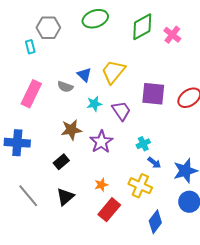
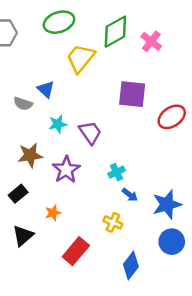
yellow trapezoid: (113, 72) -> (81, 58), moved
purple square: (153, 94) -> (132, 94), moved
orange star: (101, 185) -> (53, 213), moved
yellow cross: (140, 186) -> (113, 222), size x0.7

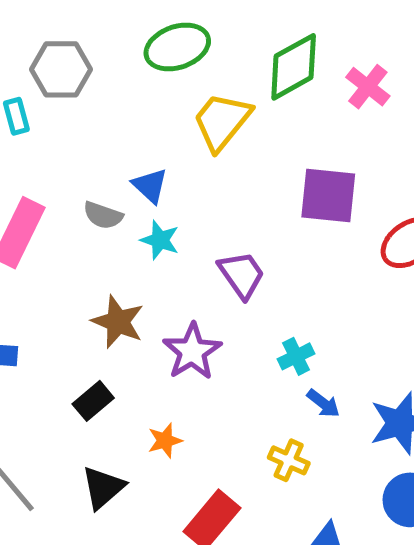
cyan star: (58, 124) -> (160, 240), moved, turned 30
brown star: (30, 155) -> (118, 322), turned 30

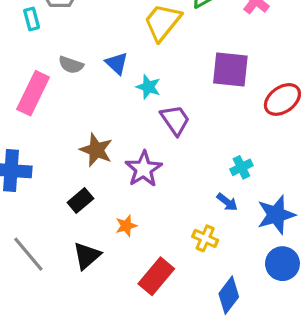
gray semicircle: (103, 215) -> (71, 65), moved
cyan star: (160, 240) -> (148, 87), moved
cyan cross: (296, 356) -> (241, 167), moved

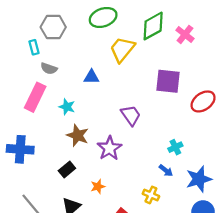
blue triangle: (117, 63) -> (91, 77), turned -42
gray semicircle: (71, 65) -> (49, 68), moved
cyan star: (148, 87) -> (67, 107), moved

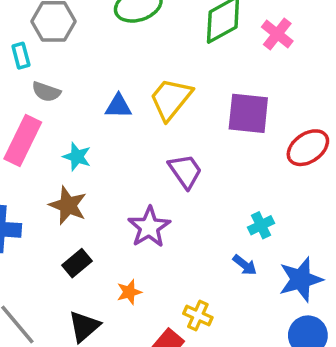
yellow trapezoid: (122, 49) -> (171, 99), moved
brown star: (78, 135) -> (68, 205), moved
yellow cross: (151, 195) -> (198, 315), moved

